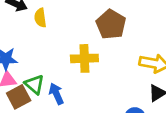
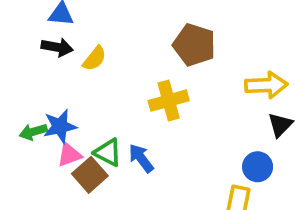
yellow semicircle: (40, 18) -> (95, 59), turned -120

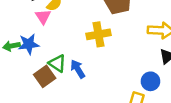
pink triangle: (69, 155) -> (43, 17), moved, turned -49

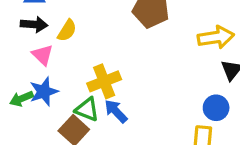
pink triangle: (43, 17) -> (43, 55), moved
yellow cross: (98, 34) -> (104, 81), moved

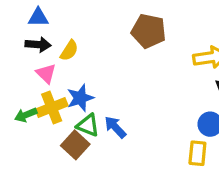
yellow cross: (104, 81) -> (52, 107), moved
blue star: (44, 92) -> (80, 98), moved

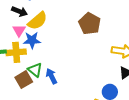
yellow semicircle: (69, 51) -> (37, 21), size x1.5
blue star: (80, 98) -> (32, 40), moved

